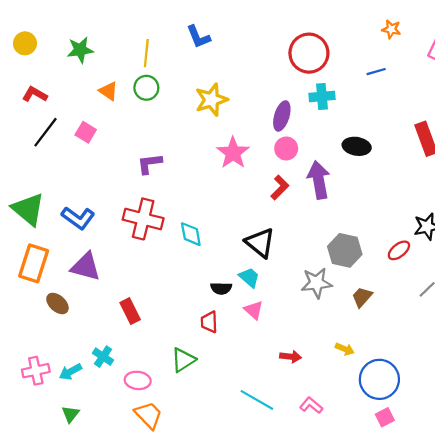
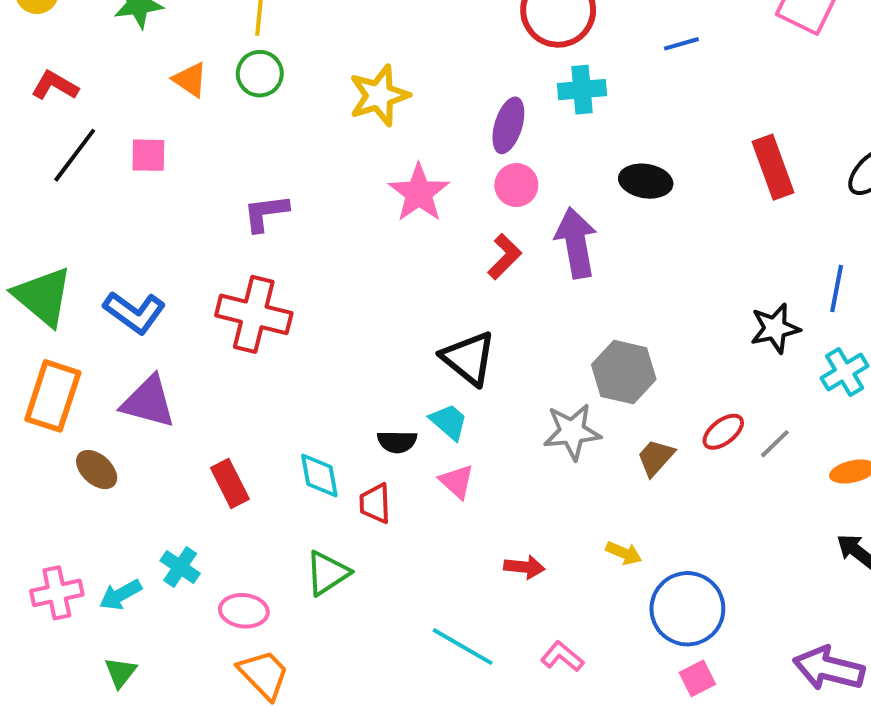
pink square: (86, 132) -> (148, 155), turned -30
cyan diamond: (191, 234) -> (319, 475), moved
red ellipse: (399, 250) -> (723, 432), moved

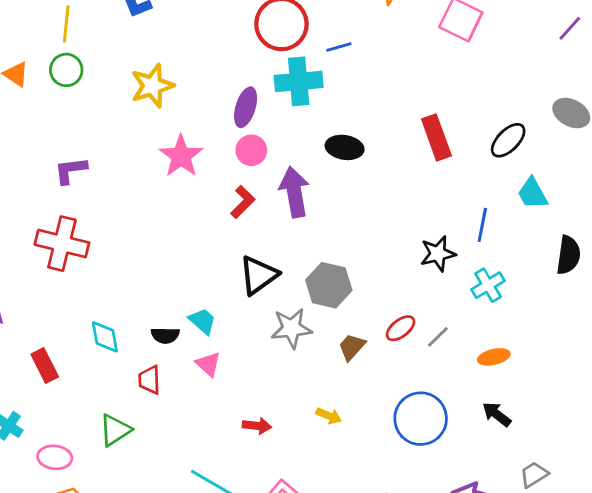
blue line: (681, 44) -> (339, 47), moved
cyan cross: (582, 90) -> (299, 81), size x1.4
black triangle: (469, 358) -> (258, 275), moved, turned 45
cyan diamond: (319, 475) -> (105, 337), moved
blue circle: (687, 609) -> (421, 419), moved

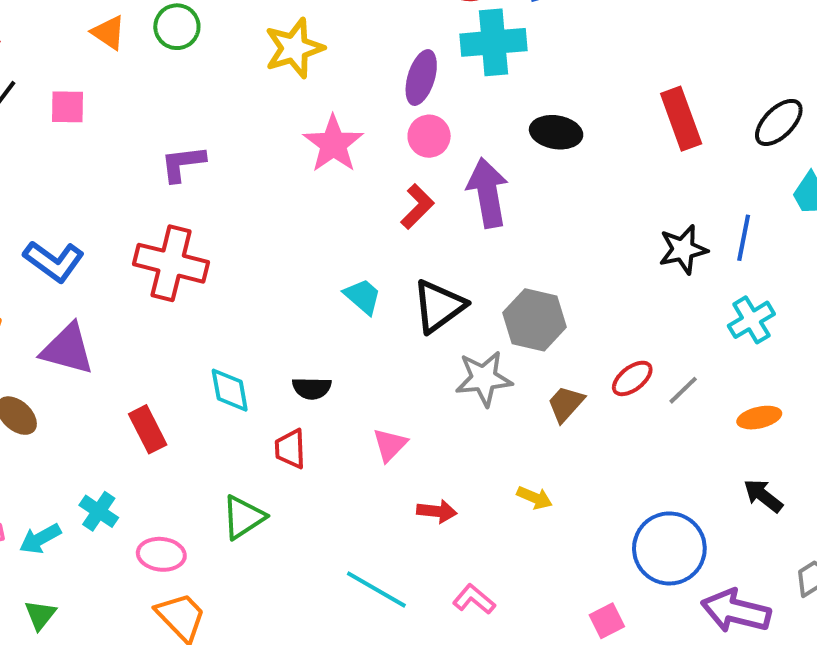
black star: (438, 254) -> (683, 249), moved
cyan trapezoid: (203, 321) -> (363, 296), moved
pink triangle: (208, 364) -> (390, 445), moved, turned 32
blue circle: (421, 419) -> (669, 548), moved

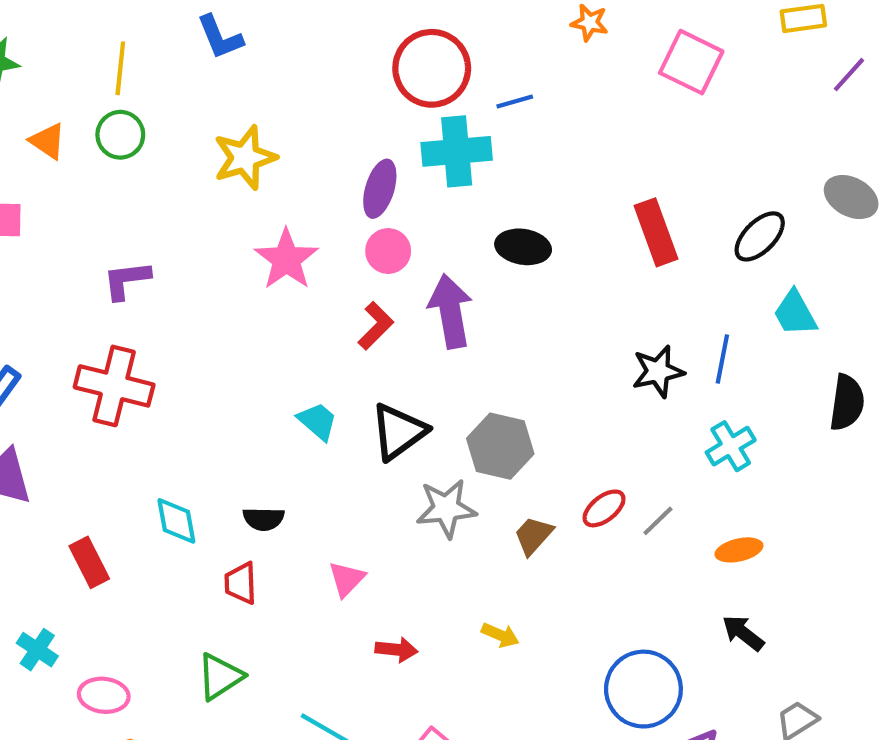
green triangle: (243, 517) -> (220, 677), moved

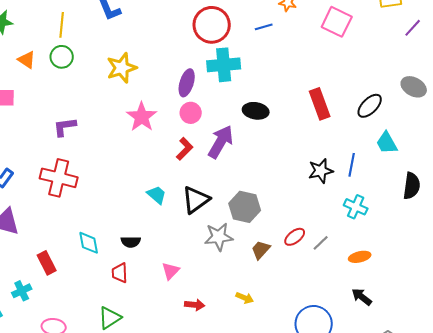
blue line: (515, 102) -> (264, 27), moved
purple arrow: (450, 311) -> (221, 142), turned 40
cyan cross: (731, 446) -> (356, 207), turned -35
cyan cross: (37, 650) -> (22, 291), moved, turned 30

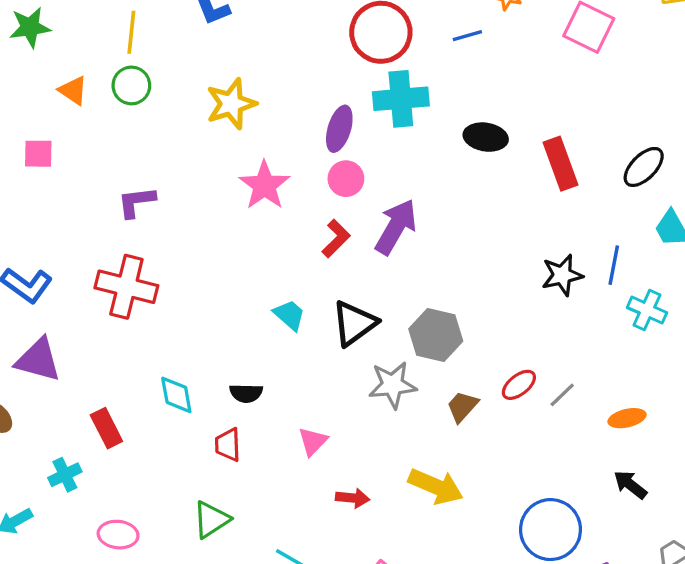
black ellipse: (256, 111) -> (486, 137), moved
cyan cross: (356, 207) -> (647, 310), moved
yellow arrow: (245, 298) -> (436, 486), size x1.8

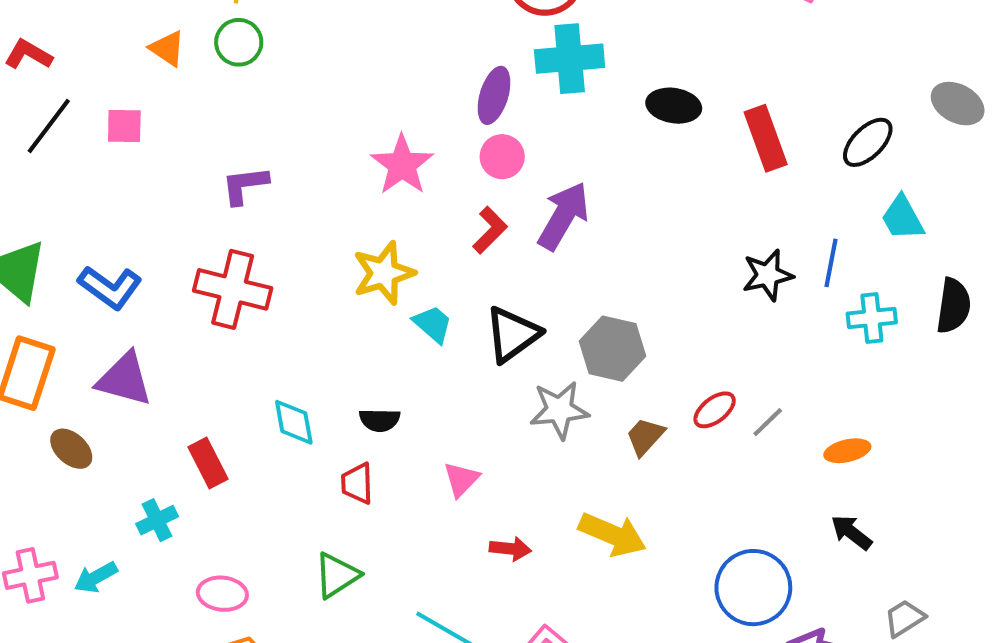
yellow star: (231, 104) -> (384, 273), moved
cyan cross: (647, 310) -> (872, 318), turned -30

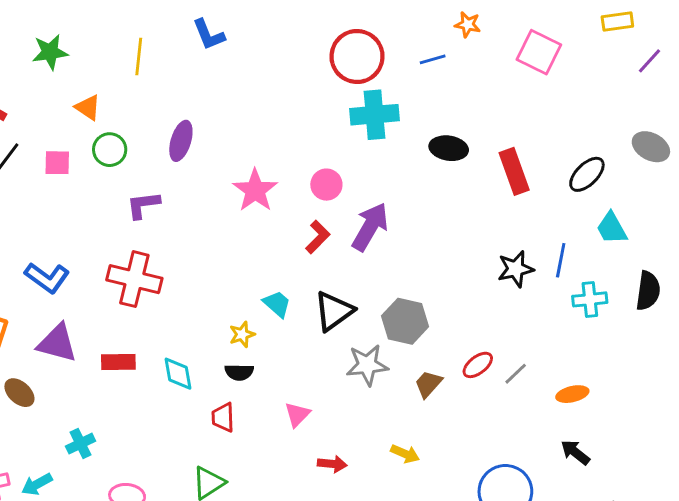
green circle: (239, 42) -> (110, 150), moved
purple ellipse: (494, 95) -> (181, 141), moved
yellow star: (384, 273) -> (242, 334), moved, size x0.6
red rectangle: (208, 463) -> (118, 362), moved, turned -64
yellow arrow: (612, 534) -> (405, 454), size x0.6

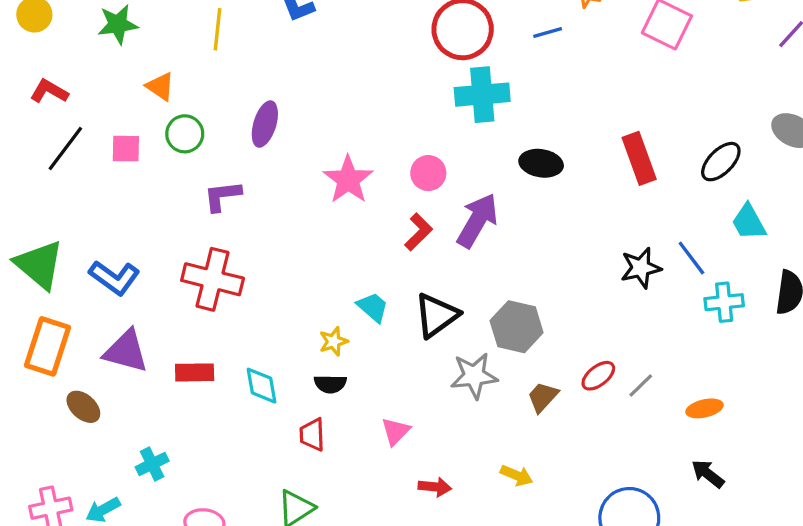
black ellipse: (449, 148) -> (541, 163), moved
blue line: (561, 260) -> (691, 258), turned -48

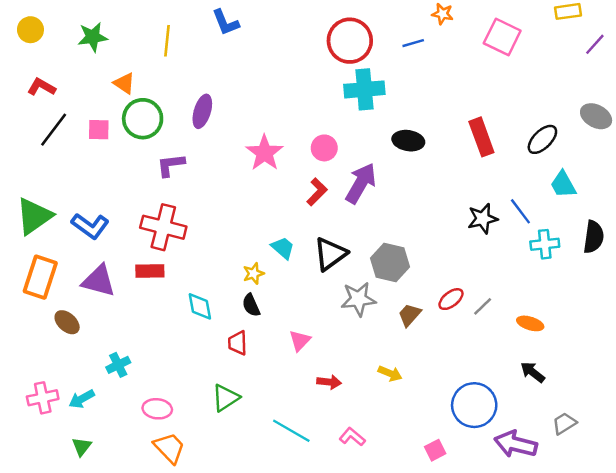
green circle: (185, 134) -> (143, 119), size x1.4
green triangle: (39, 265) -> (34, 216), turned 45
red rectangle: (195, 372) -> (150, 271), moved
black semicircle: (330, 384) -> (251, 305), turned 65
orange ellipse: (705, 408) -> (530, 323), turned 30

